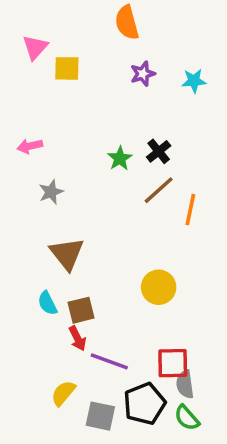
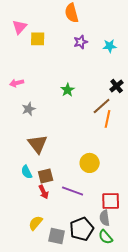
black cross: (159, 151) -> (117, 86), moved
brown line: (159, 190) -> (102, 106), moved
purple line: (109, 361) -> (73, 191), moved
red square: (173, 363) -> (111, 201), moved

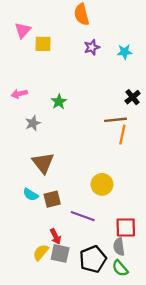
green star: (68, 90) -> (59, 102), moved
brown line: (102, 106) -> (116, 120), turned 36
cyan semicircle: (27, 172) -> (31, 195), turned -32
red arrow: (44, 192) -> (56, 236), moved
gray square: (57, 236) -> (60, 253), moved

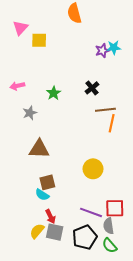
purple star: (92, 47) -> (102, 51), moved
black cross: (133, 97) -> (92, 88), moved
brown triangle: (43, 163) -> (39, 149), turned -50
cyan semicircle: (31, 195) -> (42, 195), moved
purple line: (83, 216) -> (91, 212), moved

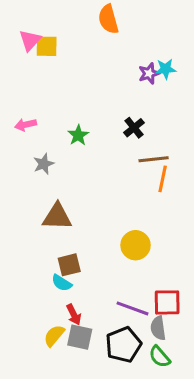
yellow square: (39, 40) -> (47, 46), moved

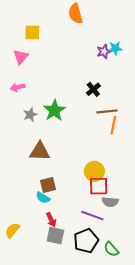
pink triangle: (30, 40) -> (21, 57), moved
green star: (78, 135) -> (54, 110), moved, size x1.5
red square: (167, 302) -> (99, 186), moved
gray semicircle: (158, 328) -> (110, 202), moved, turned -77
yellow semicircle: (54, 336) -> (12, 230), moved

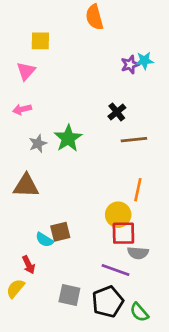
orange line: (113, 125) -> (138, 190), moved
brown triangle: (40, 151) -> (26, 186), moved
cyan semicircle: (43, 198) -> (44, 240), moved
red arrow: (51, 220) -> (29, 265), moved

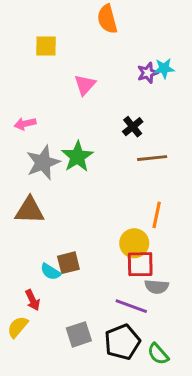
pink triangle: (26, 71) -> (85, 85), moved
gray star: (38, 144) -> (43, 163), size x1.6
gray square: (69, 295) -> (79, 334), turned -30

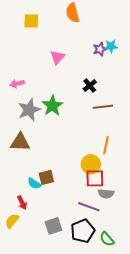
yellow square: (46, 46) -> (31, 21), moved

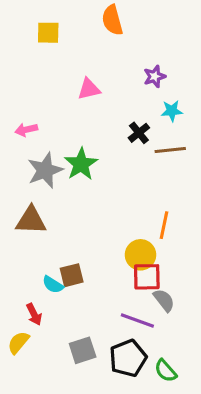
cyan star: (111, 46) -> (172, 111), moved
pink triangle: (57, 57) -> (89, 89), turned 35
brown line: (103, 107) -> (170, 150), moved
gray semicircle: (106, 194) -> (164, 300), turned -133

